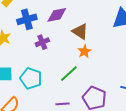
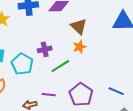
purple cross: (42, 42) -> (45, 49), moved

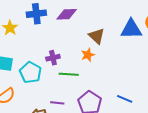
brown triangle: (79, 26) -> (97, 36), moved
green line: (60, 66) -> (69, 74), turned 36

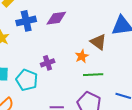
brown triangle: (97, 36) -> (98, 42), moved
green line: (69, 74) -> (93, 75), moved

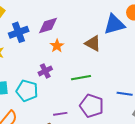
orange star: (82, 56) -> (57, 46), moved
green line: (93, 75) -> (81, 78), moved

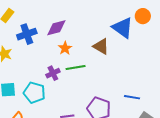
blue triangle: (114, 24) -> (123, 28), turned 50
green line: (81, 78) -> (76, 67), moved

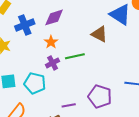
orange star: (65, 48) -> (51, 42), moved

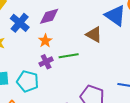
blue cross: (25, 25) -> (20, 23), turned -30

